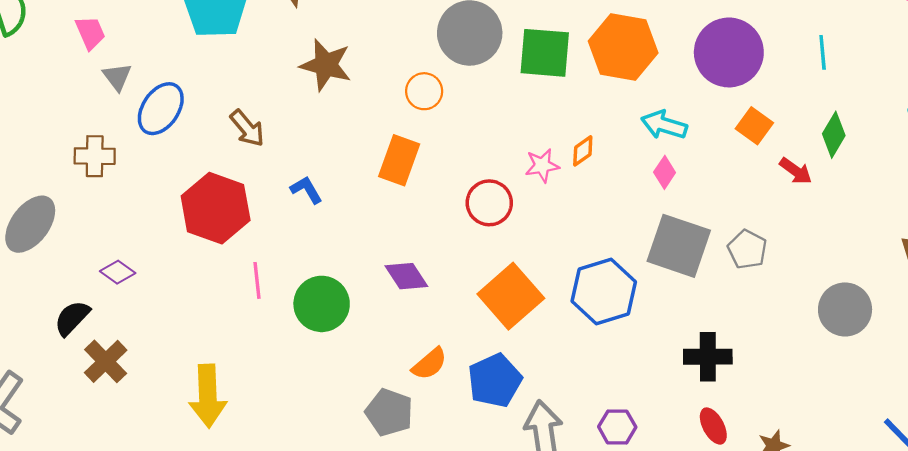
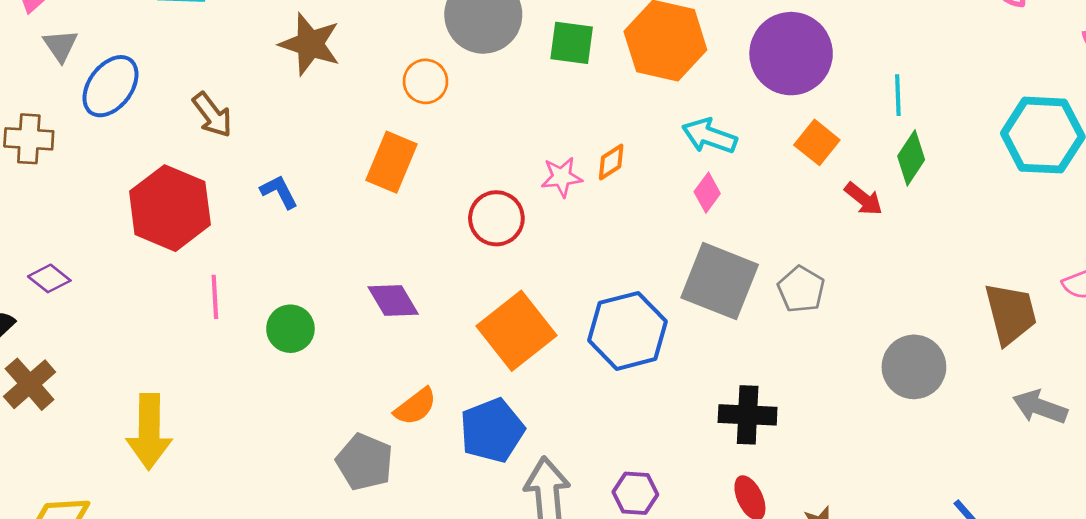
cyan line: (823, 52) -> (898, 95), moved
green square: (545, 53) -> (572, 43), size x0.7
green circle: (322, 304) -> (290, 329), size x0.7

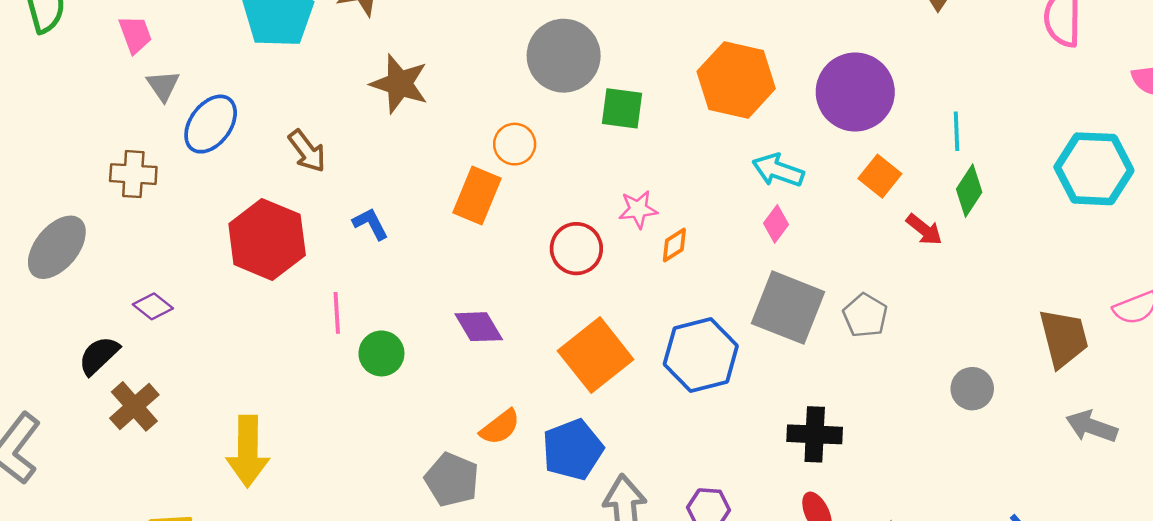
green square: (572, 43) -> (622, 108), moved
orange circle: (425, 81) -> (515, 144), moved
orange diamond: (611, 162) -> (674, 245), moved
pink line: (215, 297) -> (337, 313), moved
gray circle: (914, 367) -> (972, 389), size x0.7

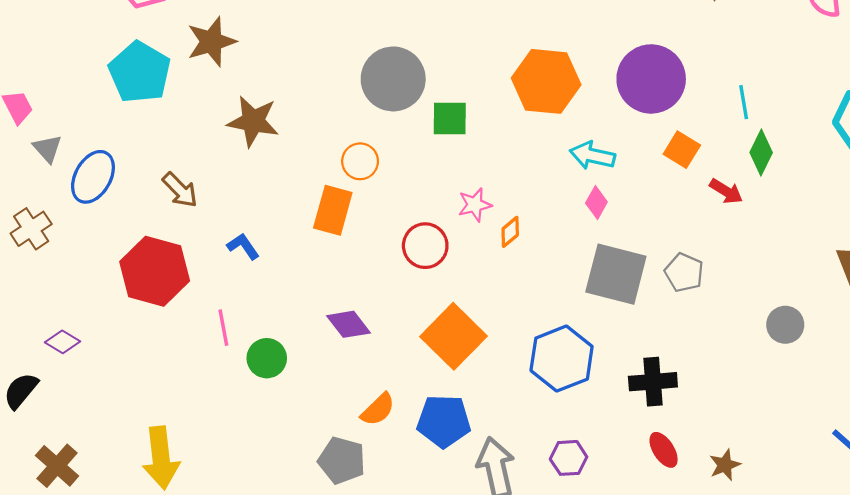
brown cross: (133, 174) -> (31, 229), turned -30
blue hexagon: (701, 355) -> (562, 359), moved
brown cross: (134, 406) -> (57, 466), moved
blue pentagon: (573, 450) -> (444, 421), turned 30

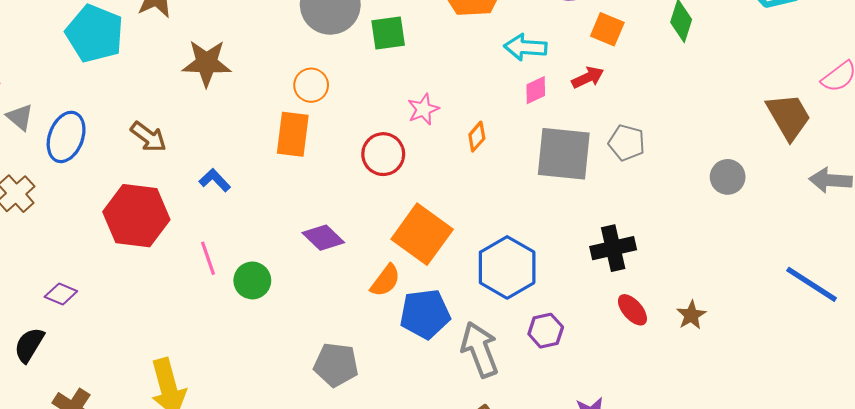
red arrow: (726, 191) -> (588, 77), moved, turned -48
pink diamond: (596, 202) -> (536, 90), turned 44
orange diamond: (510, 232) -> (477, 137), moved
blue hexagon: (562, 359) -> (507, 267), moved
orange semicircle: (378, 409) -> (385, 281), moved

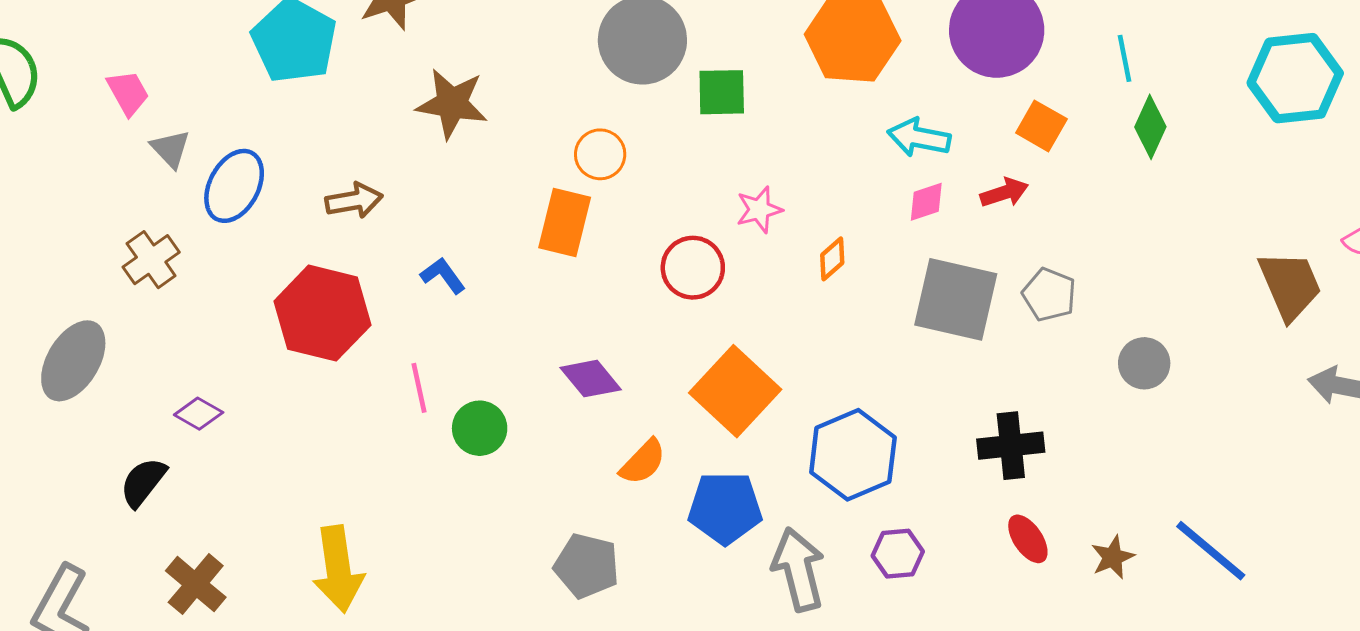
brown arrow: (148, 137) -> (354, 200), turned -54
gray circle: (728, 177) -> (1144, 363), moved
orange semicircle: (385, 281) -> (643, 462), moved
blue line: (812, 284) -> (1211, 551), moved

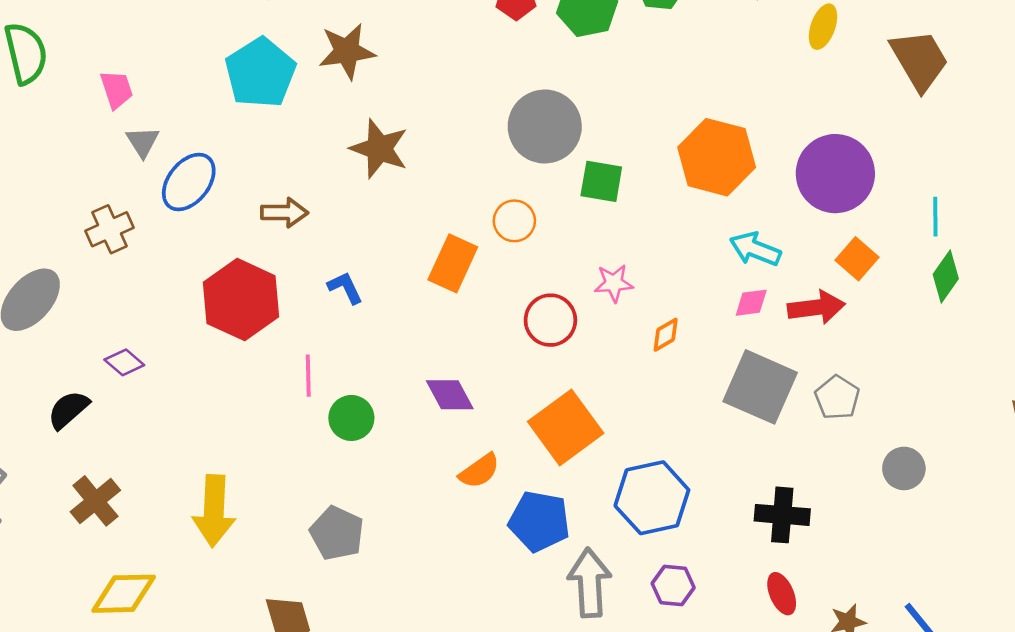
orange circle: (600, 154) -> (514, 221), moved
red arrow: (1004, 193) -> (816, 307), size x1.4
gray pentagon: (587, 566) -> (337, 533), moved

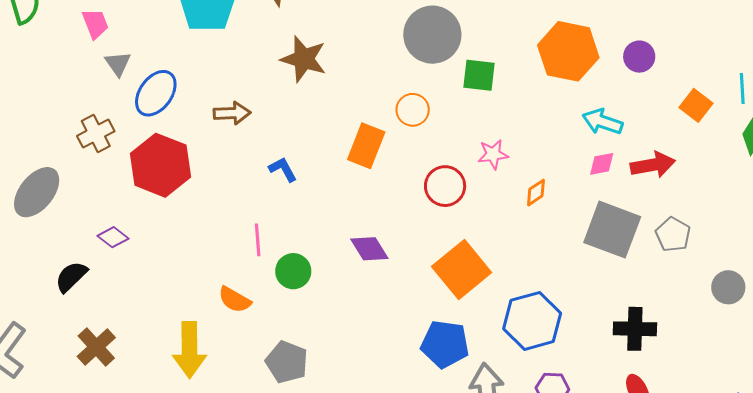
purple circle: (835, 174) -> (639, 57), moved, size x0.5
orange square: (857, 259) -> (696, 105), moved
red hexagon: (241, 300) -> (161, 165), moved
orange semicircle: (479, 471) -> (235, 300), moved, turned 68

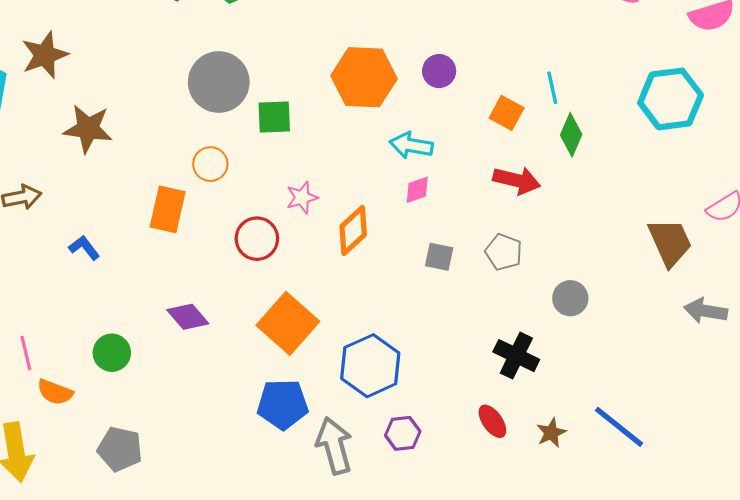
red arrow: (653, 165) -> (517, 180), moved, turned 33
orange diamond: (536, 193) -> (353, 231), size x1.6
gray square: (612, 230) -> (439, 257), size x0.5
pink line: (258, 240) -> (26, 353), moved
black cross: (635, 329) -> (516, 356), moved, turned 33

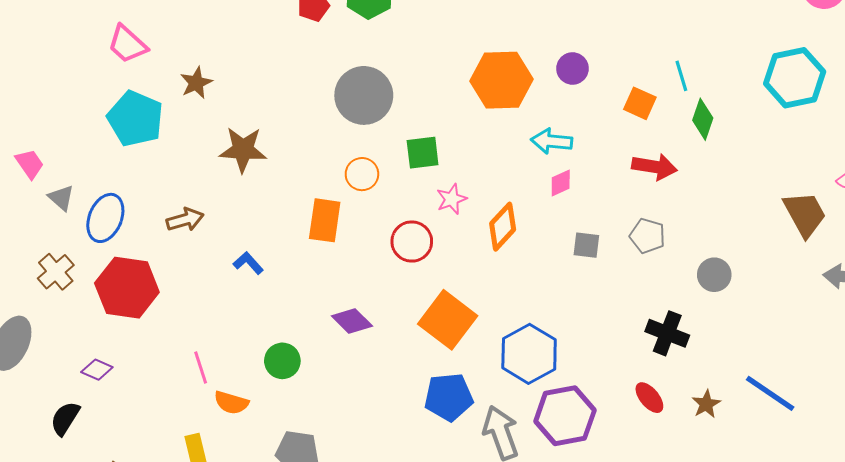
brown star: (45, 55) -> (196, 83), size x0.7
green square: (274, 117) -> (423, 153), moved
purple hexagon: (403, 433) -> (565, 416), size x1.8

